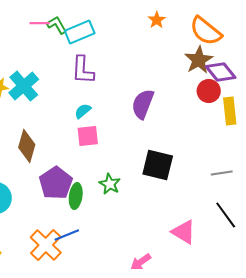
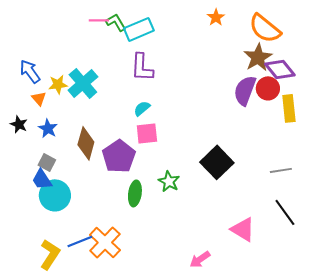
purple semicircle: (143, 104) -> (245, 90), moved
black square: (158, 165) -> (217, 162), turned 32
purple pentagon: (56, 183) -> (119, 156), moved
blue line: (67, 235) -> (80, 241), moved

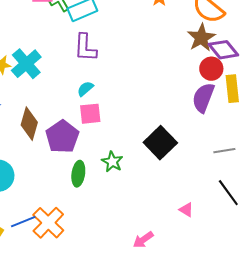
purple semicircle: (245, 90) -> (203, 98), moved
pink triangle: (243, 229) -> (186, 210), size x0.6

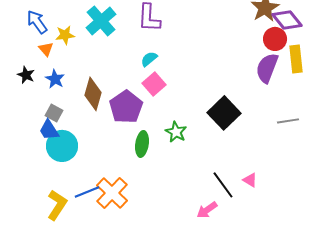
cyan cross: (26, 64) -> (101, 21), moved
pink square: (90, 114) -> (154, 84), turned -35
black line: (228, 193) -> (223, 185), moved

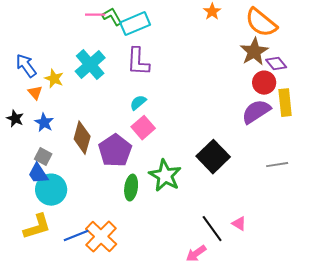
purple diamond: (287, 20) -> (276, 64), size x0.7
yellow star: (65, 35) -> (54, 79), turned 30
purple semicircle: (267, 68) -> (256, 112), turned 36
green star: (176, 132) -> (165, 176), size x1.5
yellow L-shape: (57, 205) -> (37, 227), moved, turned 40

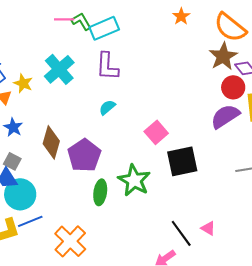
pink square: (143, 128) -> (156, 132), moved
black square: (213, 157) -> (182, 161), turned 32
blue line: (76, 236) -> (30, 221), moved

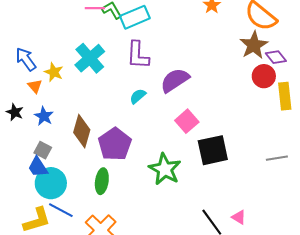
purple semicircle: (225, 116) -> (175, 80), moved
green ellipse: (100, 192) -> (102, 181), moved
blue line: (30, 221) -> (61, 210), turned 50

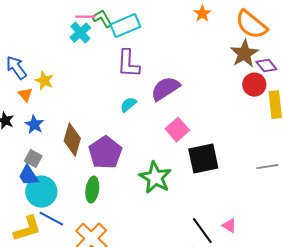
cyan cross: (90, 58) -> (80, 33), moved, size x0.7

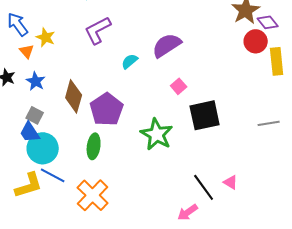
purple L-shape: (128, 64) -> (98, 30), moved, turned 60
pink square: (177, 130) -> (179, 86), size x0.7

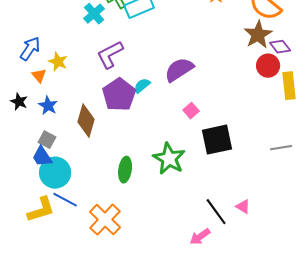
blue arrow: (18, 24) -> (30, 49), turned 70
purple pentagon: (107, 109) -> (119, 95), moved
green ellipse: (94, 146) -> (125, 170), moved

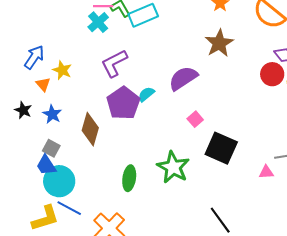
brown star: (258, 35) -> (219, 43), moved
black square: (217, 140) -> (221, 148), turned 36
pink triangle: (243, 207) -> (266, 172), moved, turned -35

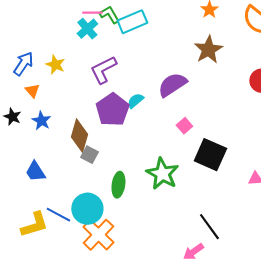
yellow star: (62, 70) -> (55, 65), moved
gray square: (51, 148) -> (89, 155), moved
cyan circle: (59, 181) -> (87, 209), moved

